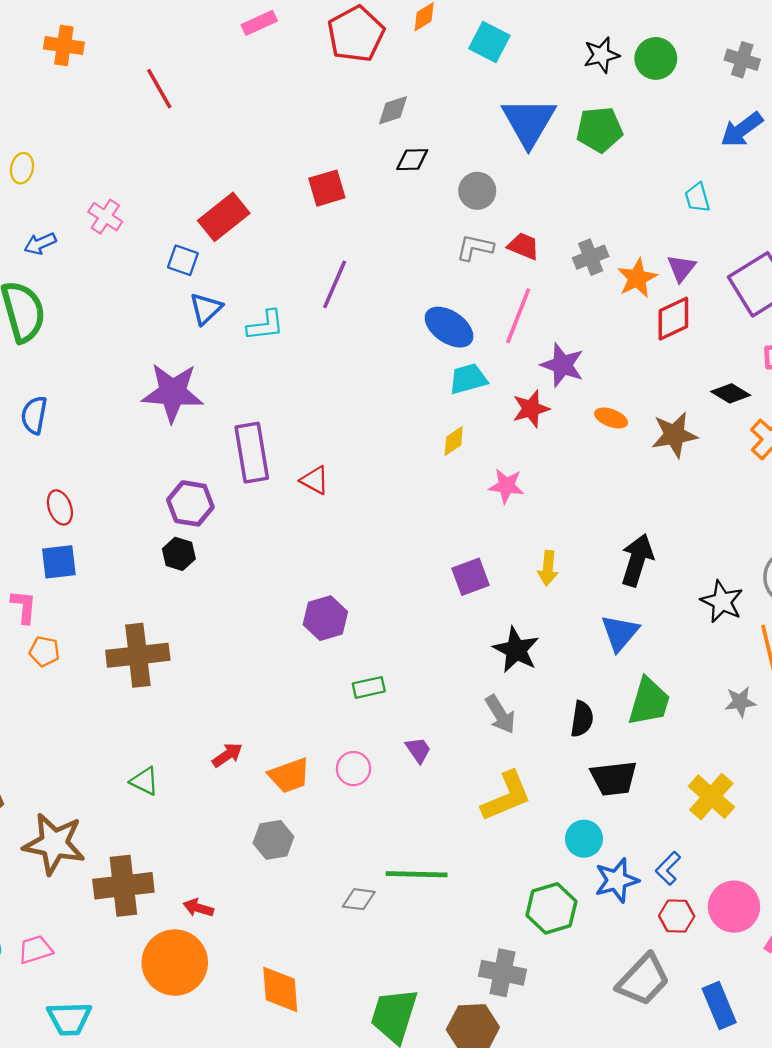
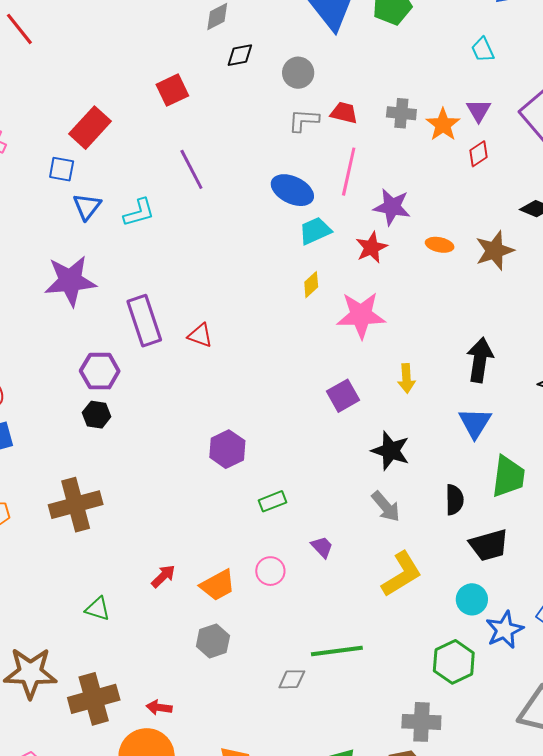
gray cross: (591, 257) -> (401, 113), turned 36
purple line: (335, 284) -> (191, 169), turned -42
red diamond: (673, 319) -> (478, 154), size x0.7
pink star: (506, 486) -> (361, 315), size x1.6

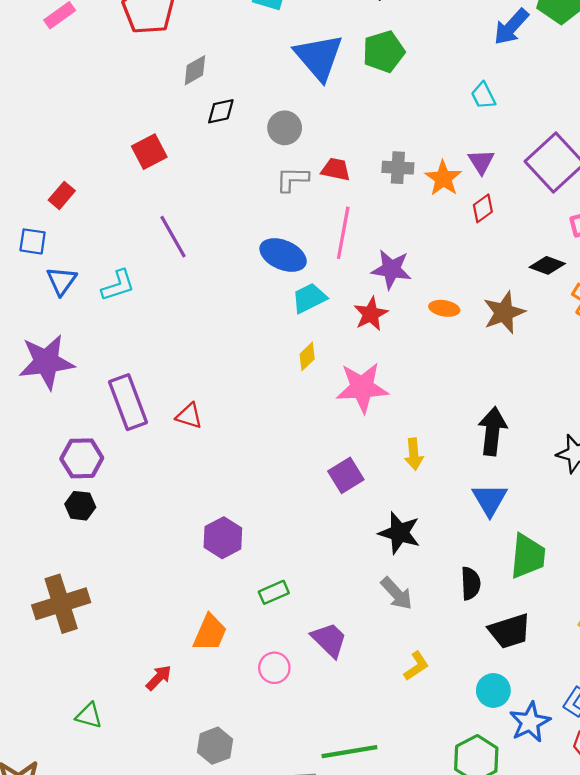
red rectangle: (90, 128) -> (62, 195), size x0.6
purple trapezoid: (322, 547) -> (329, 640), size x1.5
yellow L-shape: (402, 574) -> (416, 666), size x0.6
orange trapezoid: (218, 585) -> (210, 633), moved, turned -36

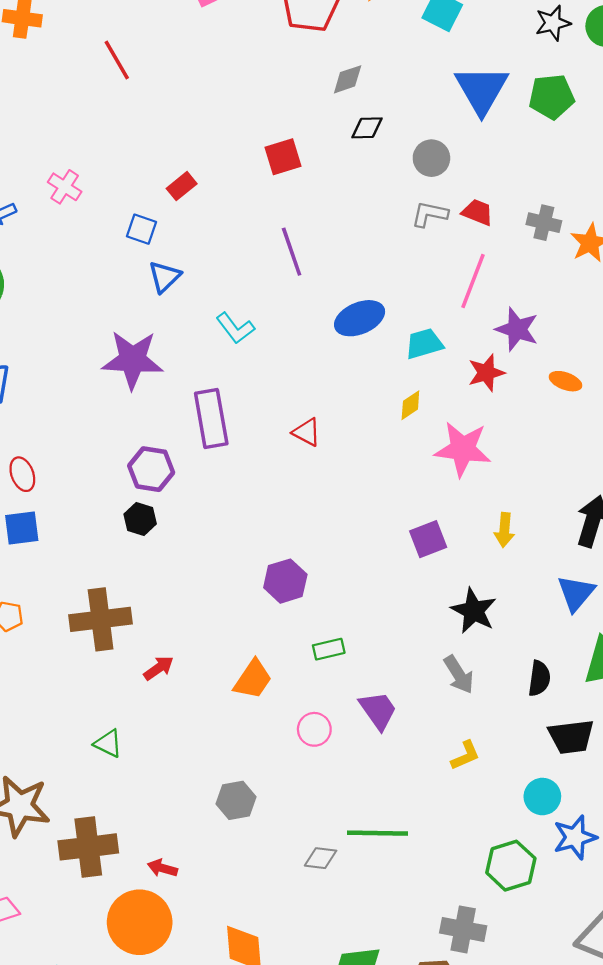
blue ellipse: (283, 255) -> (360, 318), moved, turned -57
cyan L-shape: (118, 285) -> (235, 328), moved, turned 60
red triangle: (189, 416) -> (307, 432), moved
red arrow: (159, 678) -> (159, 668), moved

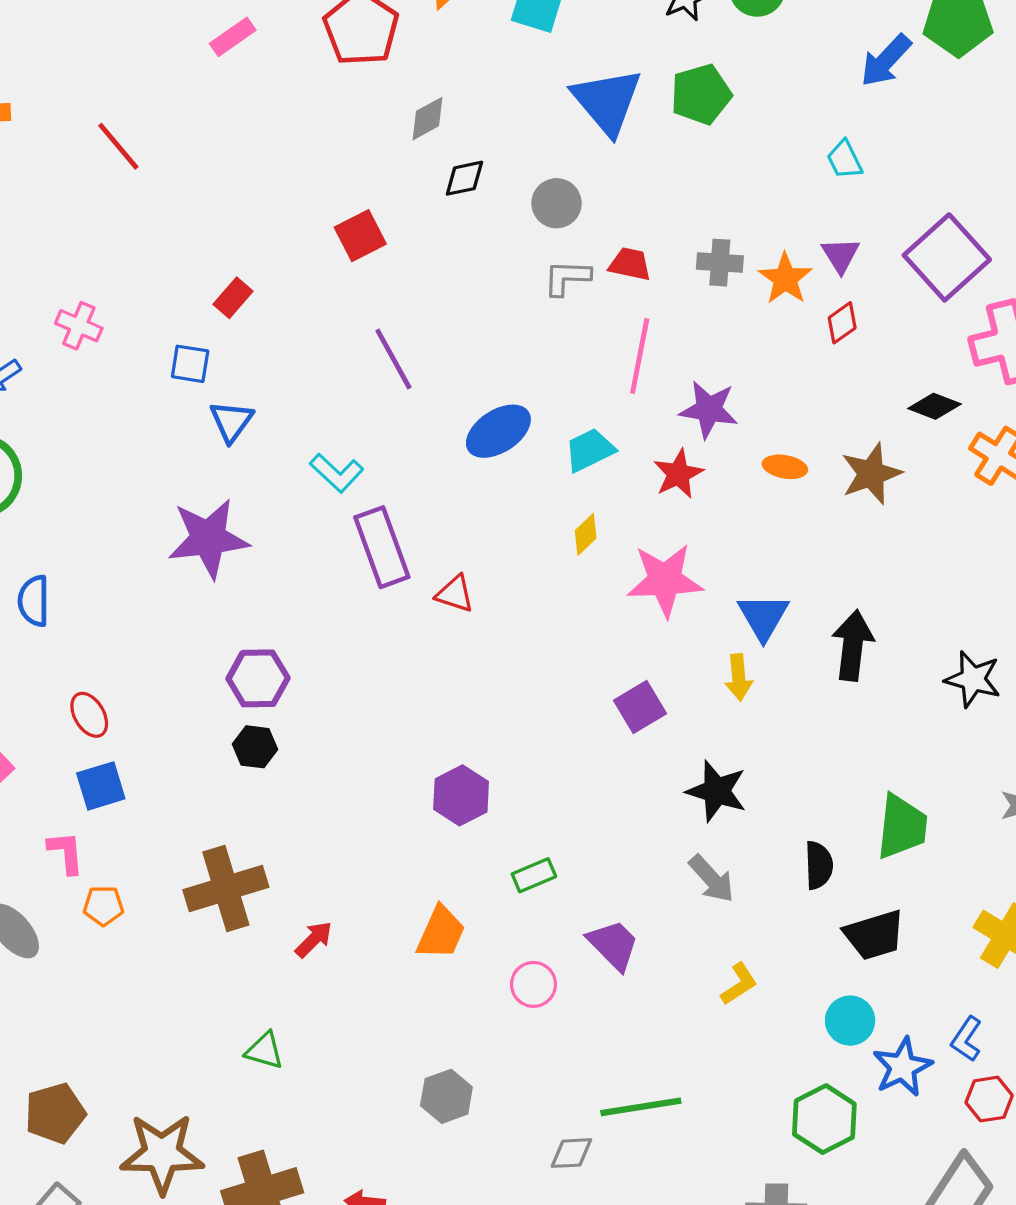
purple rectangle: (211, 418) -> (382, 547), moved
blue triangle: (576, 593) -> (763, 617), moved

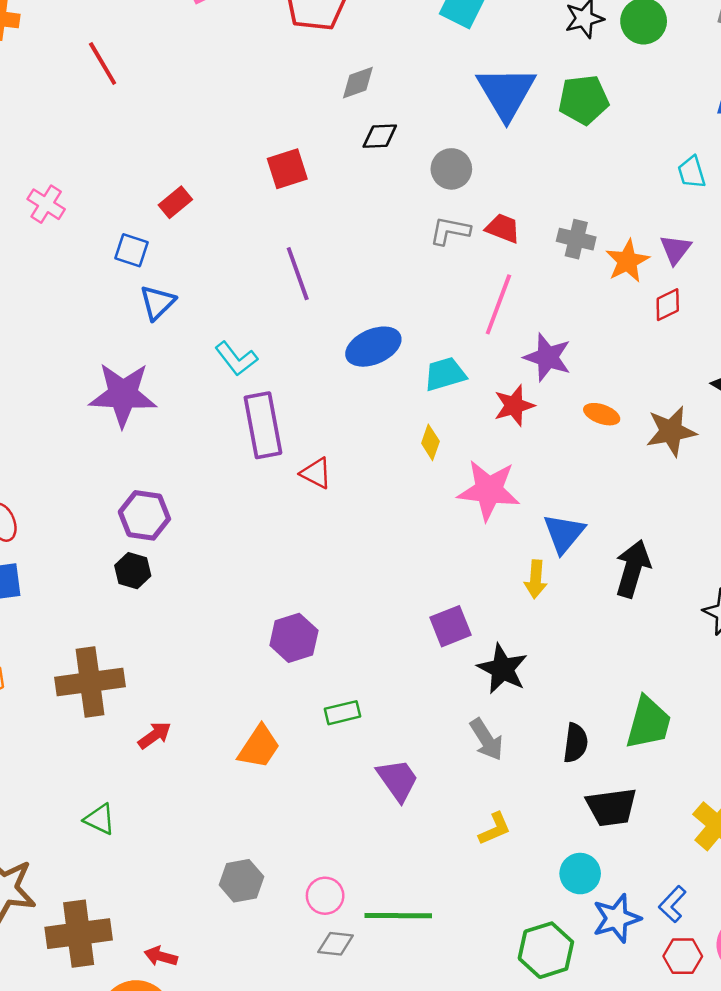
yellow diamond: (586, 534) -> (430, 442), turned -36
purple square: (640, 707) -> (451, 626), moved
pink circle: (533, 984) -> (325, 896), moved

